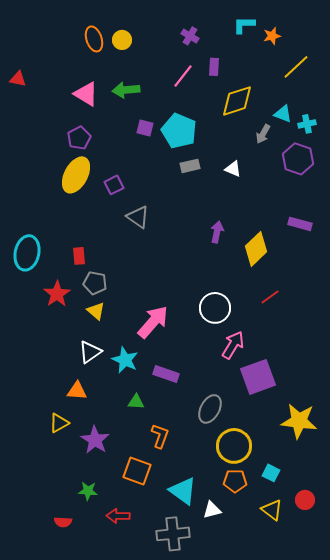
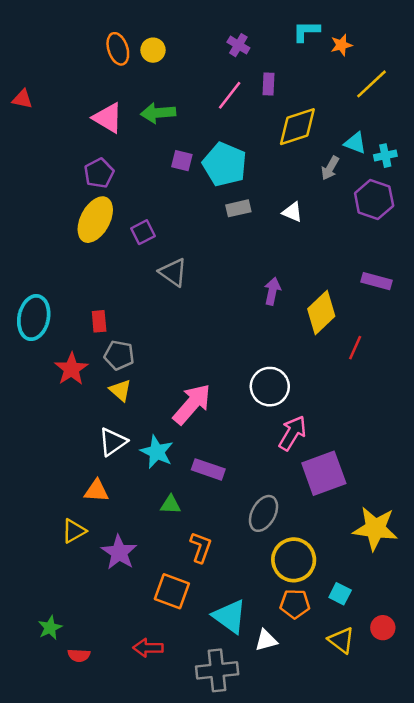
red line: (270, 297) -> (355, 348), moved, turned -30
green star: (88, 491) -> (50, 628), moved, turned -30

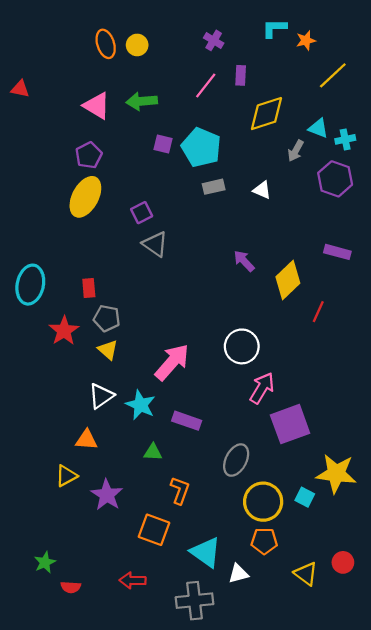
purple square: (143, 232) -> (142, 213), moved
purple arrow: (272, 291) -> (244, 261), turned -55
cyan square: (340, 594) -> (305, 497), moved

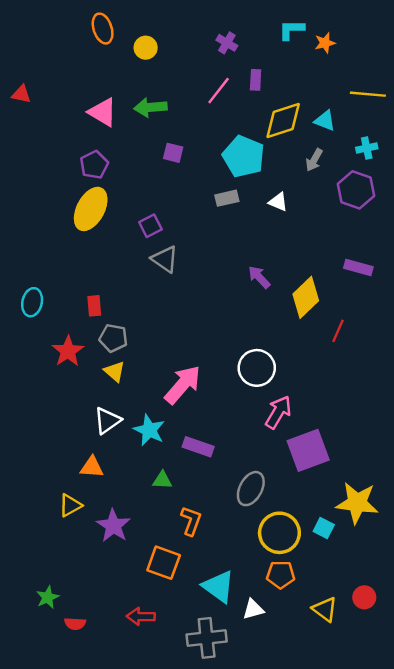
orange ellipse: (106, 44) -> (103, 29), moved
yellow line: (333, 75) -> (368, 94), moved, turned 48
cyan triangle: (318, 128) -> (325, 121), moved
cyan pentagon: (201, 147) -> (244, 156), moved
cyan ellipse: (30, 285) -> (32, 302), size x0.7

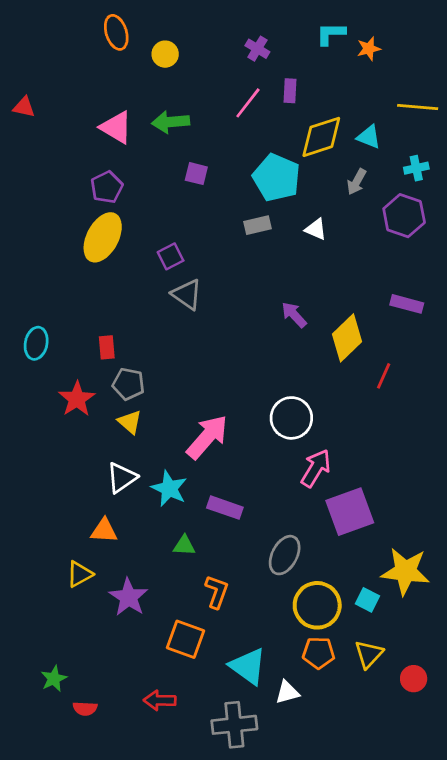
yellow triangle: (325, 609) -> (369, 654), moved, turned 36

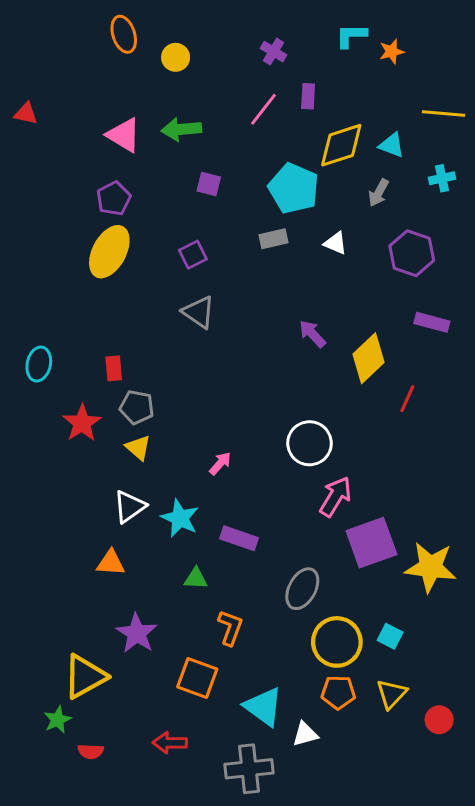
purple hexagon: (404, 216) -> (412, 253), moved
purple square: (171, 256) -> (193, 255), moved
pink arrow: (207, 437) -> (220, 463), size x0.5
yellow star: (405, 571) -> (430, 567), moved
yellow triangle: (80, 574) -> (85, 677), moved, size x1.6

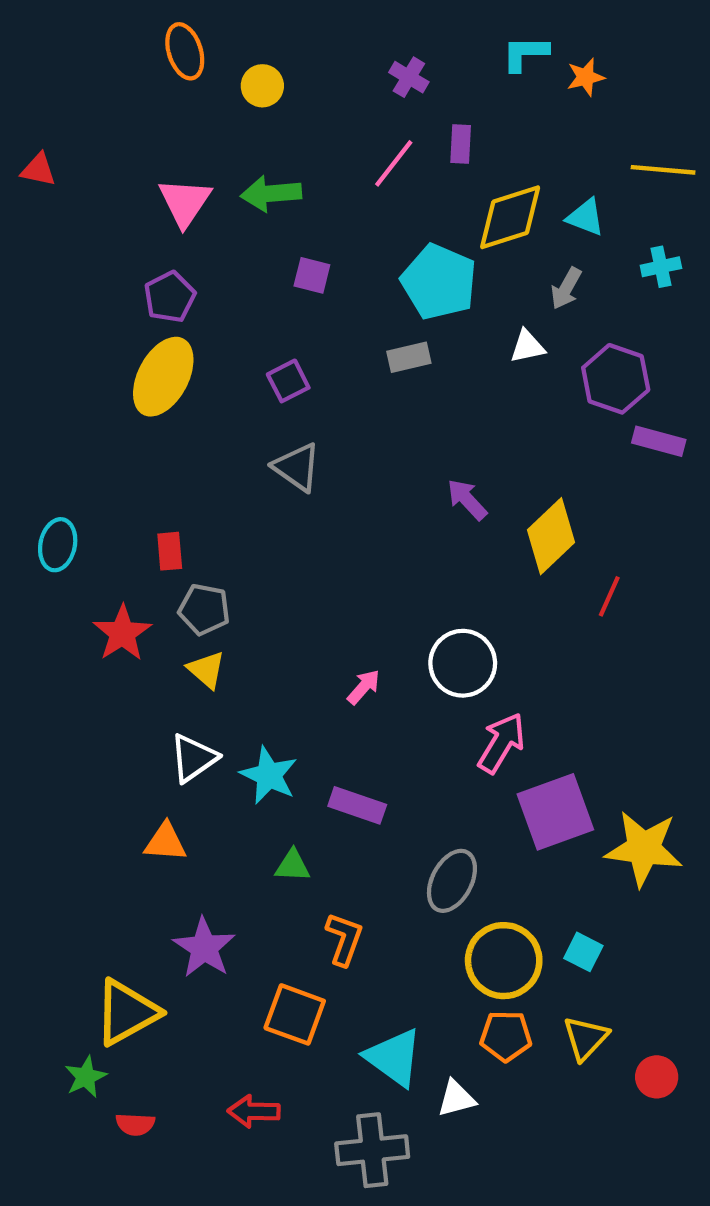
pink triangle: (124, 135) -> (185, 202), turned 33
white triangle: (335, 243) -> (527, 346), moved, turned -35
purple rectangle: (432, 322) -> (659, 441), moved
pink arrow: (220, 463) -> (364, 687), moved

